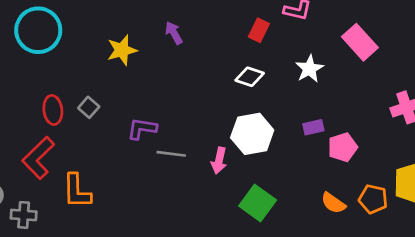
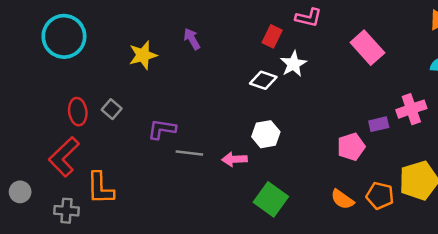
white star: (309, 69) -> (293, 64), moved
purple rectangle: (313, 127) -> (379, 124), moved
white hexagon: (252, 134) -> (266, 134), size x0.7
pink arrow: (219, 160) -> (234, 159), turned 75
gray cross: (24, 215) -> (66, 211), moved

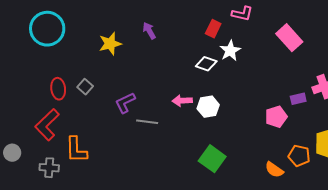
purple L-shape: (162, 129) -> (125, 103), turned -35
pink arrow: (234, 159) -> (182, 101), moved
orange semicircle: (342, 199) -> (274, 170), moved

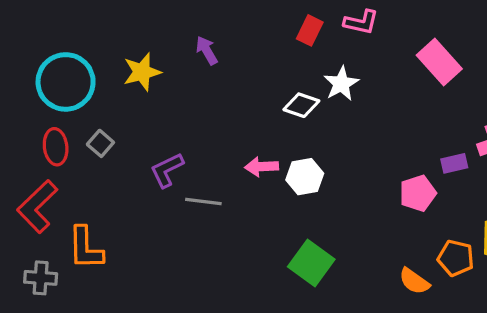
cyan circle: (47, 29) -> (66, 82), moved
red rectangle: (213, 29) -> (310, 30), moved

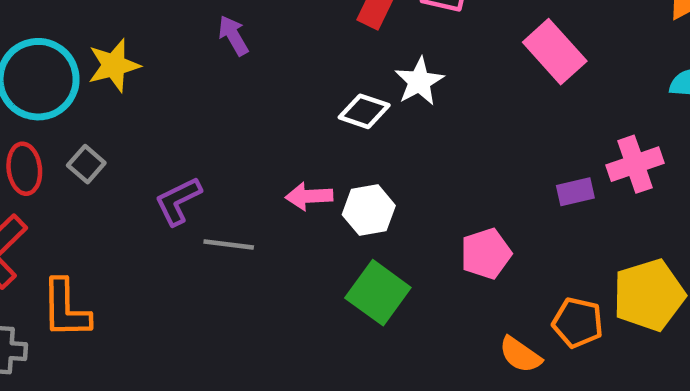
yellow star: (142, 72) -> (114, 65), moved
pink pentagon: (418, 193) -> (486, 254), moved
green square: (311, 263) -> (378, 293), moved

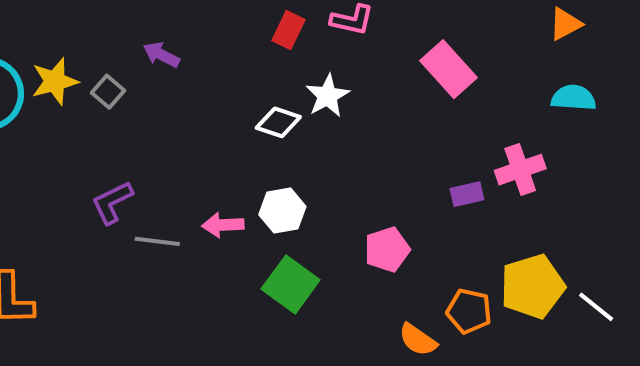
purple arrow: (233, 36) -> (161, 55), turned -33
gray square: (86, 164) -> (108, 92), moved
pink arrow: (309, 196) -> (223, 225), moved

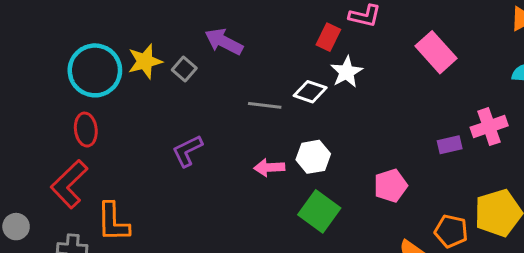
red rectangle: (289, 30) -> (328, 37), moved
purple arrow: (161, 55) -> (224, 42), size x1.4
gray line: (157, 241) -> (265, 105), moved

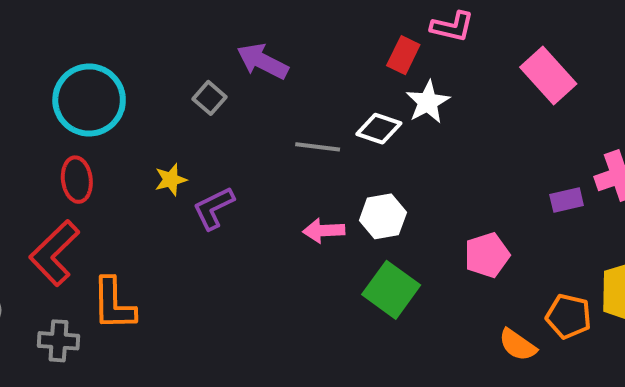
yellow star: (145, 61) -> (171, 180), moved, size x0.7

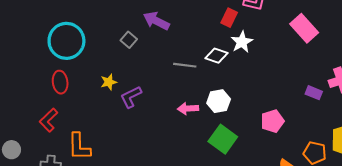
purple rectangle: (567, 200) -> (314, 93), turned 35
red L-shape: (54, 253) -> (48, 120), size x0.7

